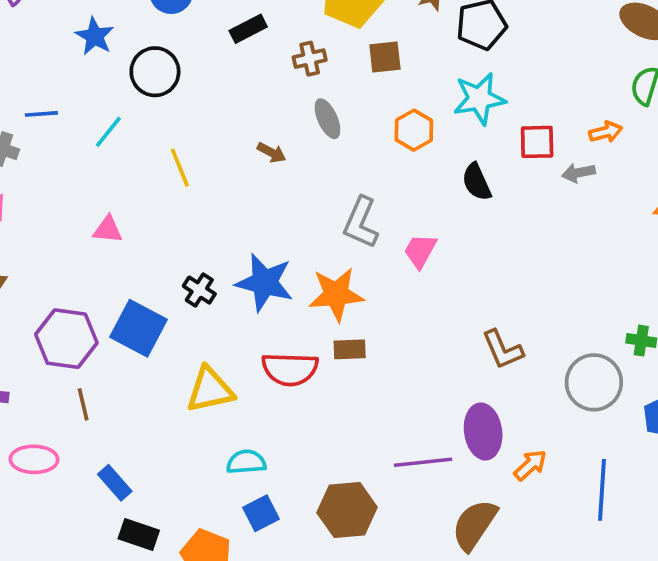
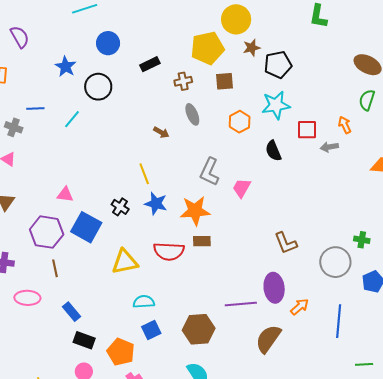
orange arrow: (606, 132) -> (345, 125), turned -102
yellow line: (180, 168) -> (144, 174), moved
pink triangle: (108, 230) -> (65, 195), moved
blue star: (265, 282) -> (156, 204), size x0.7

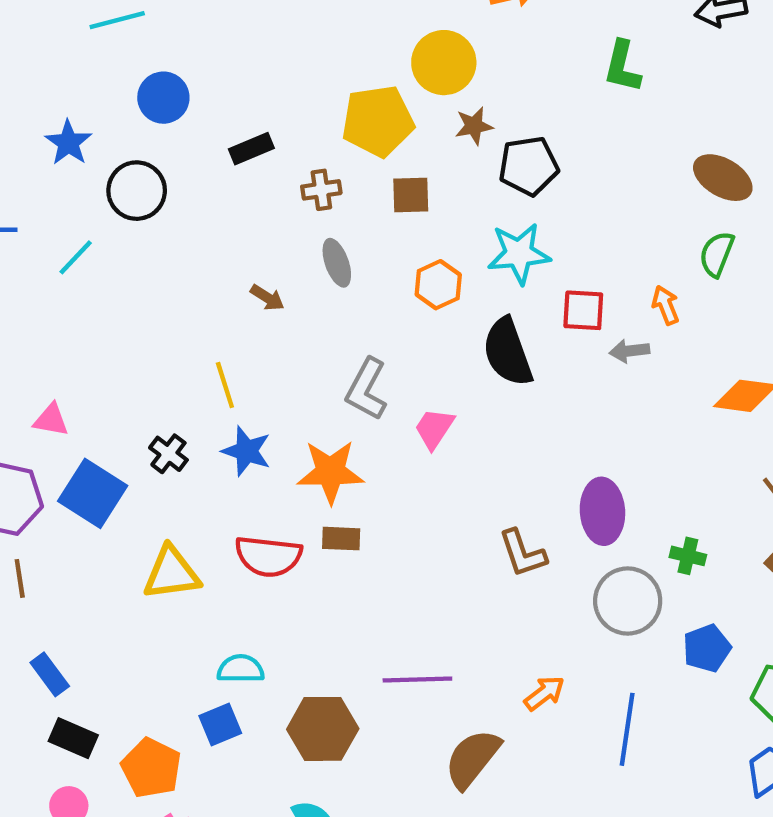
black semicircle: (273, 151) -> (508, 352), size x1.5
purple ellipse: (274, 288) -> (602, 511), moved
cyan semicircle: (144, 302) -> (241, 669), moved

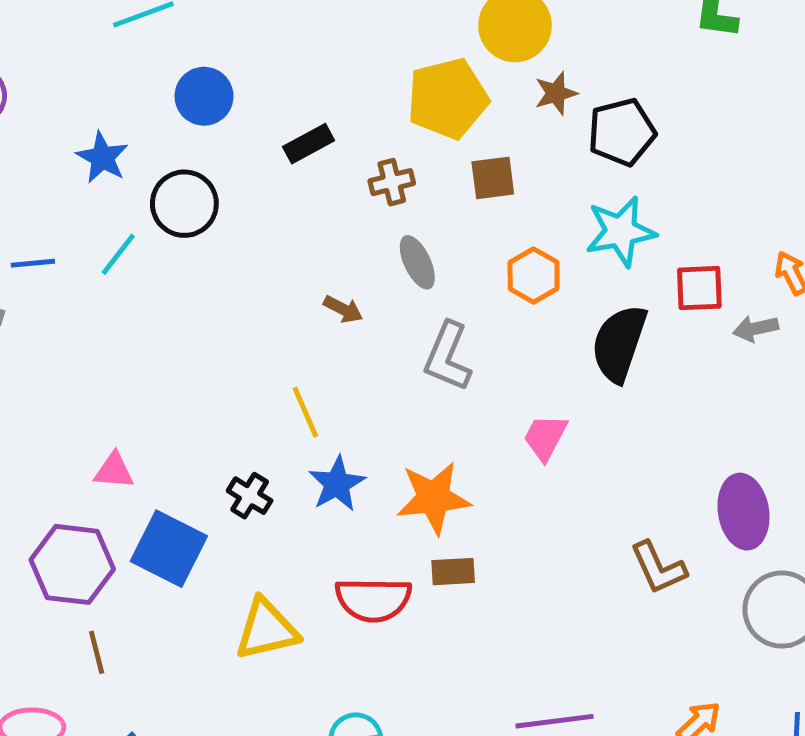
cyan line: (76, 257) -> (118, 254), moved
black semicircle: (508, 352) -> (619, 343), turned 44
gray L-shape: (367, 389) -> (448, 357), moved
blue star: (246, 451) -> (337, 484), turned 30

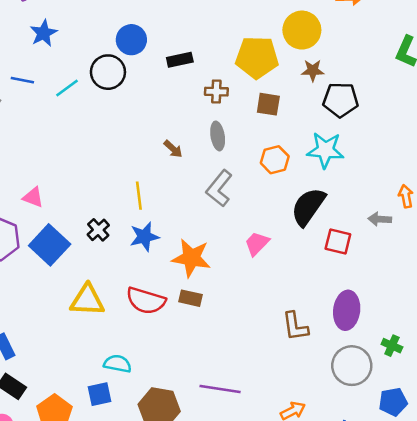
blue circle: (204, 96) -> (131, 40), moved
blue star: (102, 158) -> (44, 33), moved
red square: (699, 288) -> (338, 241), moved

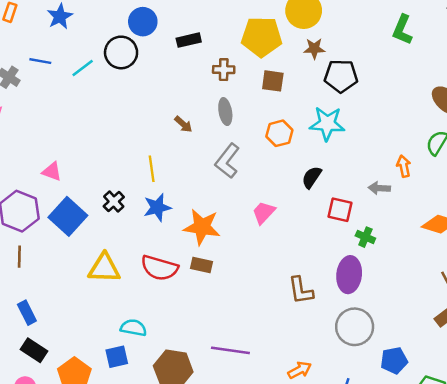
black semicircle: (308, 207) -> (312, 177), size x0.6
green cross: (392, 346) -> (365, 237), moved

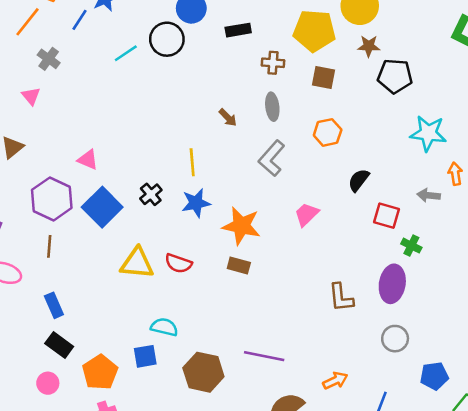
blue line: (40, 61) -> (80, 20), moved, turned -70
cyan star: (327, 124) -> (428, 133), moved
red semicircle: (159, 268) -> (178, 263), moved, size x0.7
gray circle: (355, 327) -> (395, 339), size x0.7

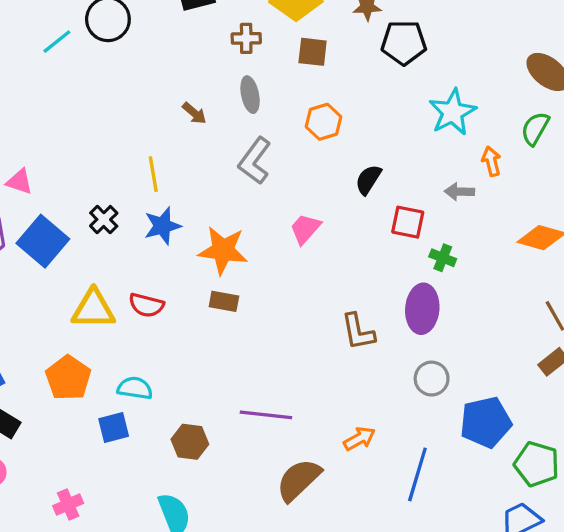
cyan star: (428, 133) -> (453, 112), turned -30
orange pentagon: (100, 372) -> (68, 378), moved
brown hexagon: (203, 372) -> (190, 442), size x0.7
blue pentagon: (434, 376) -> (486, 422), size x1.4

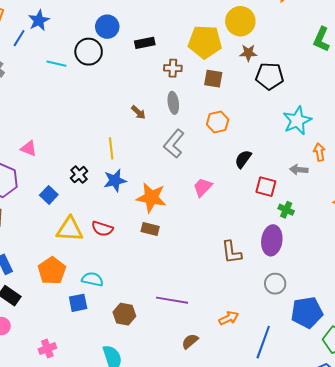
cyan line: (57, 42) -> (56, 64), turned 48
blue square: (43, 241) -> (49, 195), moved, size x0.6
brown semicircle: (299, 480) -> (190, 341), size x0.6

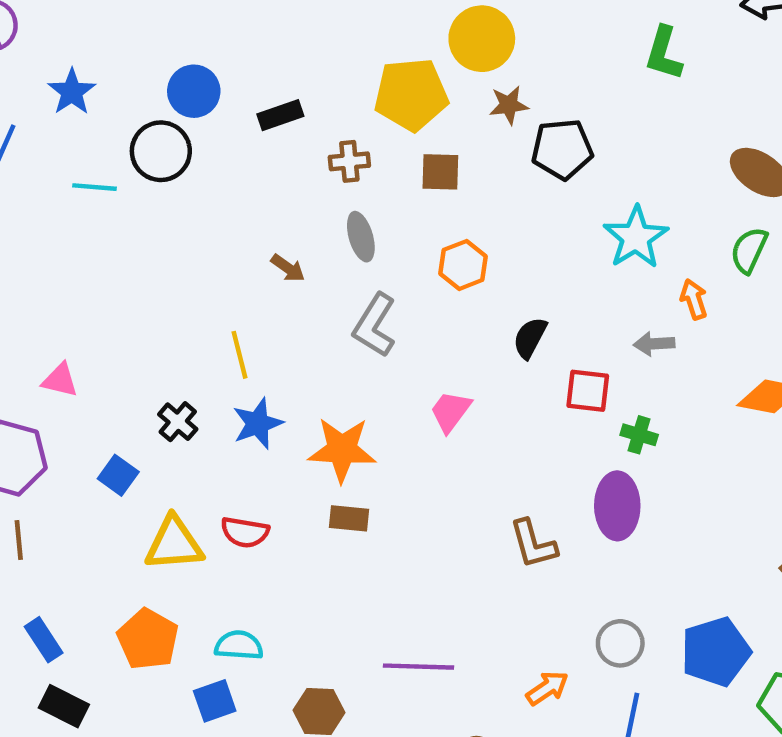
blue star: (39, 20) -> (72, 92), moved
gray circle: (275, 284) -> (620, 643), moved

